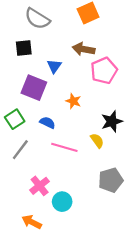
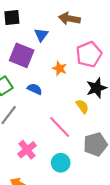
pink pentagon: (104, 71) -> (89, 54), moved
pink line: (64, 147) -> (60, 127), moved, turned 30
cyan circle: (62, 202) -> (61, 163), moved

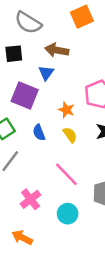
brown arrow: (69, 19) -> (57, 50), moved
blue semicircle: (35, 89) -> (39, 132), turned -136
yellow semicircle: (82, 106) -> (70, 135), moved

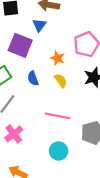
pink line: (66, 174) -> (57, 116), turned -35
pink cross: (31, 199) -> (14, 134), moved

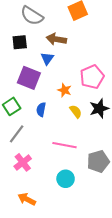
blue semicircle: (33, 78) -> (41, 109), turned 32
yellow semicircle: (61, 81) -> (76, 112), moved

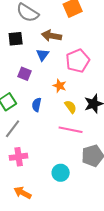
pink pentagon: (92, 77) -> (78, 61), moved
purple square: (29, 78) -> (25, 74), size x0.6
pink line: (65, 145) -> (71, 130), moved
pink cross: (23, 162) -> (19, 157), turned 30

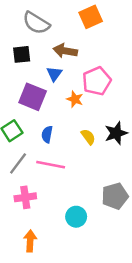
purple square: (25, 74) -> (33, 97), size x1.6
orange star: (60, 86) -> (75, 99), moved
pink line: (71, 130) -> (51, 165), moved
orange arrow: (23, 193) -> (30, 241), turned 66

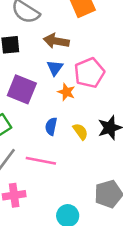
blue triangle: (54, 74) -> (55, 68), moved
blue semicircle: (47, 134) -> (51, 126), moved

